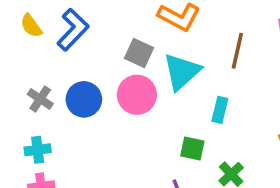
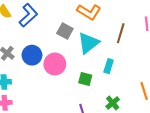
pink circle: (137, 95) -> (55, 64), moved
green square: (192, 149) -> (85, 79), moved

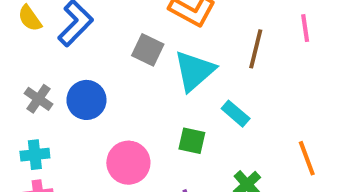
pink circle: (55, 64) -> (128, 163), moved
cyan rectangle: (109, 66) -> (236, 114), turned -64

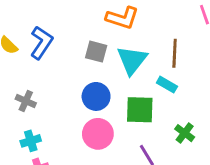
brown line: (256, 49) -> (175, 53), moved
blue circle: (86, 100) -> (96, 96), moved
green square: (192, 141) -> (140, 110), size x1.5

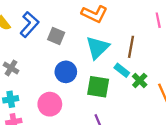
gray square: (96, 52) -> (56, 36), moved
green cross: (185, 133) -> (140, 80), moved
pink circle: (98, 134) -> (50, 104), moved

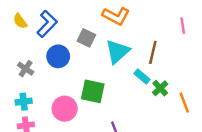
gray square: (56, 36) -> (86, 38), moved
blue circle: (66, 72) -> (58, 56), moved
green square: (98, 87) -> (93, 91), moved

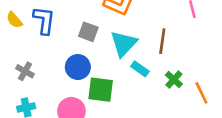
blue L-shape: (47, 24) -> (44, 20), turned -32
blue circle: (58, 56) -> (78, 67), moved
cyan rectangle: (142, 77) -> (140, 69), moved

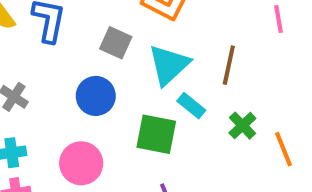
green square: (101, 90) -> (156, 134), moved

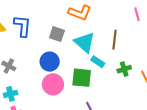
cyan triangle: (169, 65) -> (85, 42), turned -30
green cross: (242, 126) -> (124, 69), turned 32
pink circle: (81, 163) -> (53, 84), moved

